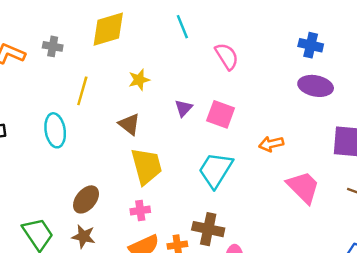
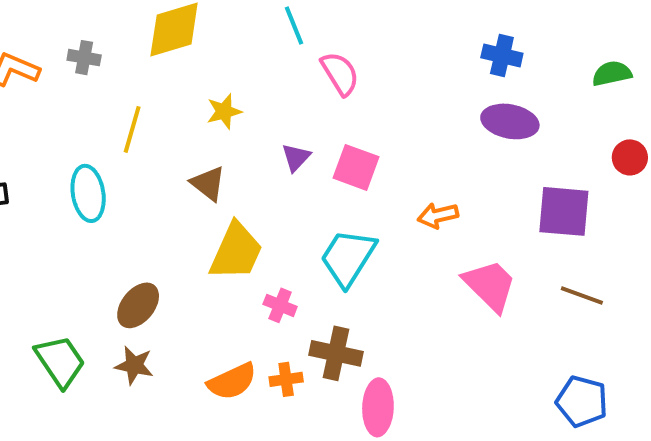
pink semicircle: (227, 56) -> (340, 74), moved
yellow trapezoid: (146, 166) -> (236, 251), turned 39
pink cross: (140, 211) -> (280, 305), moved, turned 30

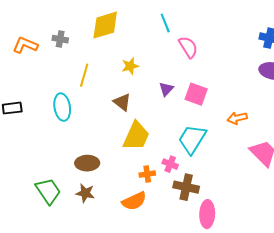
brown ellipse: (138, 305) -> (87, 163), turned 50
pink cross: (280, 305) -> (170, 164), moved
orange cross: (286, 379) -> (147, 174), moved

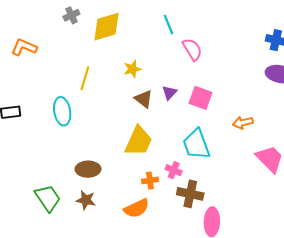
gray cross: (60, 39) -> (71, 15), moved, turned -35
brown triangle: (122, 102) -> (144, 99), moved
cyan trapezoid: (192, 139) -> (196, 144), turned -52

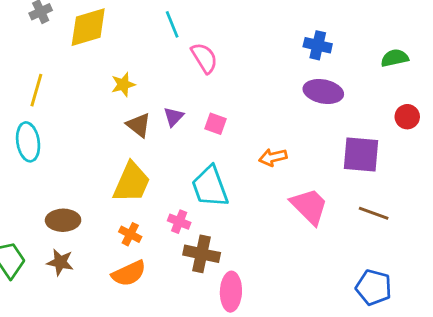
yellow line: (85, 78) -> (36, 90), moved
pink square: (201, 98) -> (216, 124), size x0.7
orange cross: (150, 180) -> (130, 234), moved, turned 35

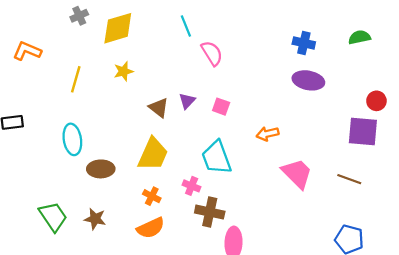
green semicircle: (395, 58) -> (359, 37), moved
yellow star: (123, 85) -> (123, 71), moved
cyan ellipse: (28, 142) -> (72, 139), moved
purple square: (361, 154) -> (363, 131), moved
brown ellipse: (63, 220) -> (101, 169), moved

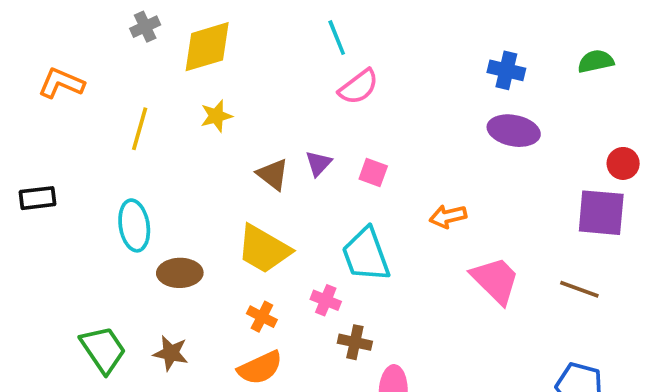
cyan line: (186, 26) -> (337, 38), moved
pink semicircle: (212, 53) -> (359, 87), turned 85
yellow trapezoid: (153, 154) -> (264, 249), turned 96
brown cross: (210, 212) -> (355, 342), size x0.7

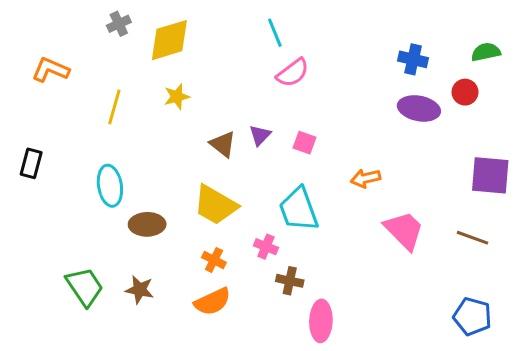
red circle: (623, 163) -> (465, 92), moved
black rectangle: (38, 198) -> (31, 163), turned -68

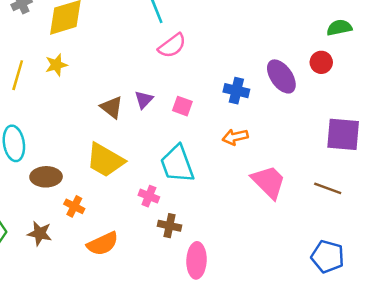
blue cross: (413, 59) -> (236, 91), moved
yellow star: (177, 97) -> (56, 65), moved
purple ellipse: (419, 108) -> (281, 76), turned 44
orange cross: (214, 260) -> (74, 206), moved

